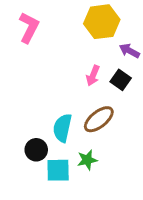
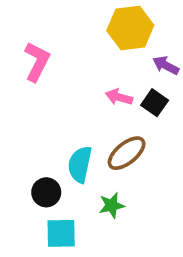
pink L-shape: (29, 27) -> (37, 62), moved
pink arrow: (93, 76) -> (119, 97), turned 84
cyan square: (58, 170) -> (61, 233), moved

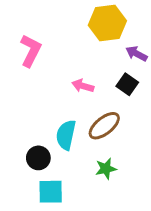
pink arrow: (119, 97) -> (83, 86), moved
green star: (112, 205) -> (106, 169), moved

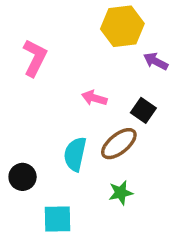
black square: (127, 84) -> (143, 110), moved
black circle: (38, 158) -> (23, 177), moved

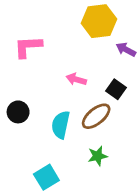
pink L-shape: (35, 58) -> (28, 47), turned -120
black circle: (23, 177) -> (18, 112), moved
cyan square: (58, 219) -> (46, 177), turned -30

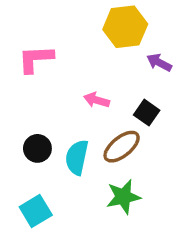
black circle: (18, 112) -> (37, 148), moved
green star: (98, 156) -> (123, 197), size x1.4
cyan square: (46, 177) -> (36, 211), moved

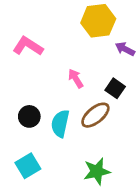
pink L-shape: (36, 59) -> (28, 46), turned 36
pink arrow: (97, 100) -> (76, 78), turned 42
green star: (123, 197) -> (97, 171), moved

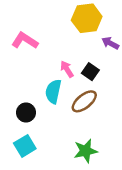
black square: (115, 88) -> (90, 72), moved
black circle: (29, 116) -> (26, 113), moved
cyan semicircle: (60, 124) -> (53, 91), moved

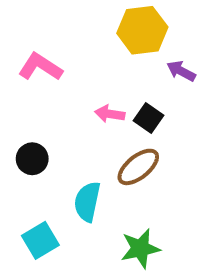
pink arrow: (67, 69) -> (110, 114), turned -49
cyan semicircle: (53, 91) -> (87, 202), moved
black circle: (26, 113) -> (32, 159), moved

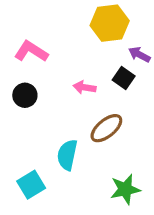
black square: (148, 118) -> (124, 78), moved
black circle: (32, 159) -> (25, 95), moved
green star: (140, 249) -> (125, 189), moved

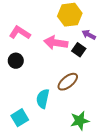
pink arrow: (84, 87) -> (56, 43), moved, size x1.6

